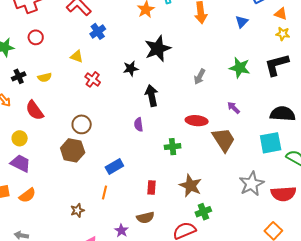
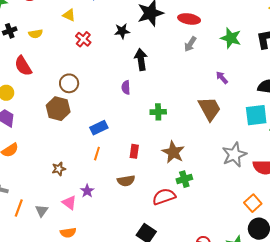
red ellipse: (197, 121) -> (189, 19), moved
orange line: (104, 192) -> (97, 154), moved
purple star: (121, 231) -> (87, 191), moved

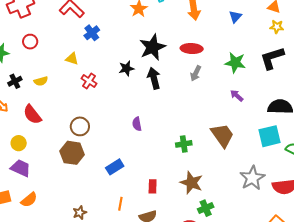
black arrow: (141, 60) -> (154, 78), moved
purple arrow: (222, 78) -> (237, 96), moved
green cross: (158, 112) -> (184, 144), moved
orange line: (97, 154) -> (120, 204), moved

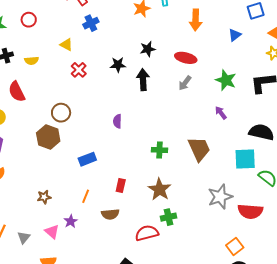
black star: (153, 47) -> (148, 49), size x0.6

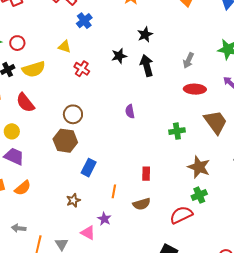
red circle: (29, 20) -> (17, 43), moved
red ellipse: (186, 58) -> (195, 89), moved
yellow semicircle: (32, 61) -> (34, 69), size x1.6
blue rectangle: (87, 159) -> (89, 168), moved, turned -30
brown star: (160, 189) -> (199, 167), moved

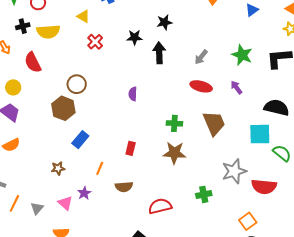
brown star: (199, 167) -> (174, 153), moved, turned -30
red rectangle: (146, 174) -> (131, 148), moved
green cross: (199, 195) -> (204, 194), moved

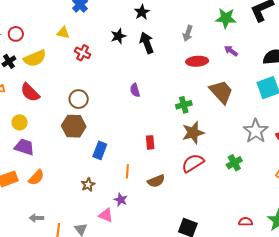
red semicircle: (160, 206) -> (193, 163), moved

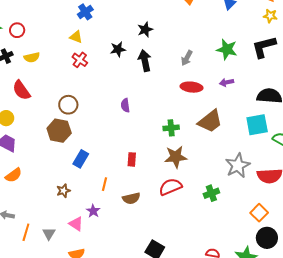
yellow triangle: (63, 33) -> (76, 37), moved
purple arrow: (231, 51) -> (227, 82), turned -56
yellow semicircle: (35, 58) -> (32, 57), size x0.7
brown trapezoid: (221, 92) -> (210, 121), turned 84

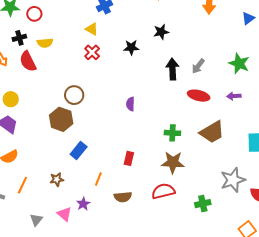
black arrow: (145, 61) -> (172, 69), moved
red semicircle: (21, 90) -> (28, 61), moved
orange line: (26, 232) -> (22, 185), moved

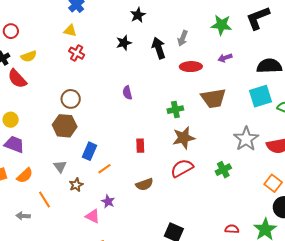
black star: (131, 47) -> (124, 43), moved
brown trapezoid: (212, 132) -> (213, 98), turned 36
orange line: (98, 179) -> (105, 169), moved, turned 48
orange line: (22, 185) -> (45, 199), turned -42
gray triangle: (36, 220) -> (60, 167), moved

